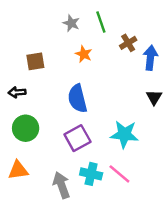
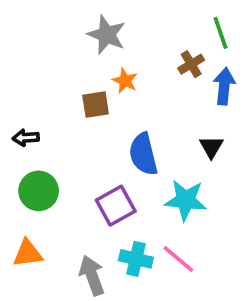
green line: (101, 22) -> (221, 33), moved
gray star: (71, 23) -> (107, 35), size x1.5
brown square: (35, 61) -> (96, 105), moved
black triangle: (154, 97) -> (211, 147), moved
blue semicircle: (77, 99) -> (143, 154), moved

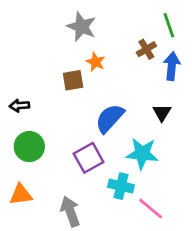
blue semicircle: (143, 154) -> (110, 118), turned 56
cyan cross: (136, 259) -> (121, 186), moved
pink line: (178, 259) -> (151, 209), moved

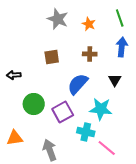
brown cross: (146, 49) -> (90, 54), moved, turned 32
orange star: (96, 62) -> (89, 24), moved
green circle: (29, 147) -> (34, 104), moved

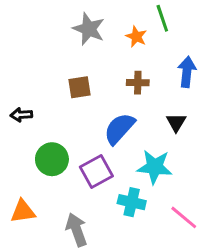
green line: (120, 18) -> (162, 18), moved
pink line: (107, 148) -> (184, 217), moved

